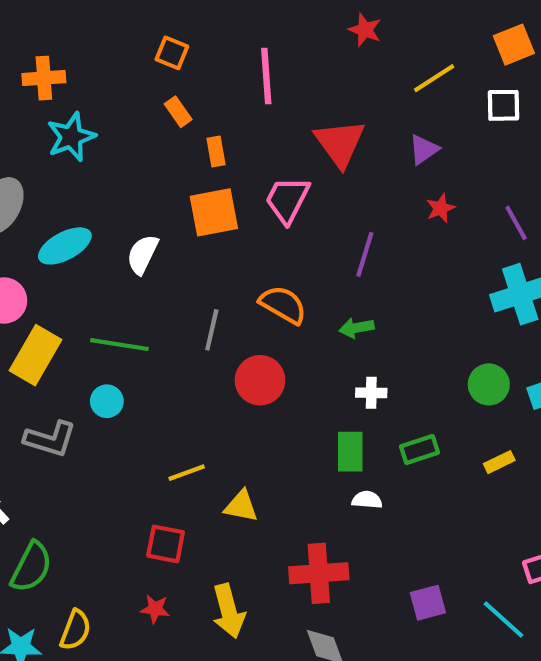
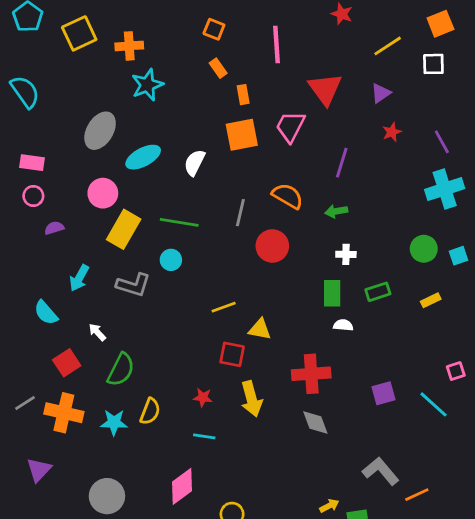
red square: (166, 544) -> (232, 354), moved

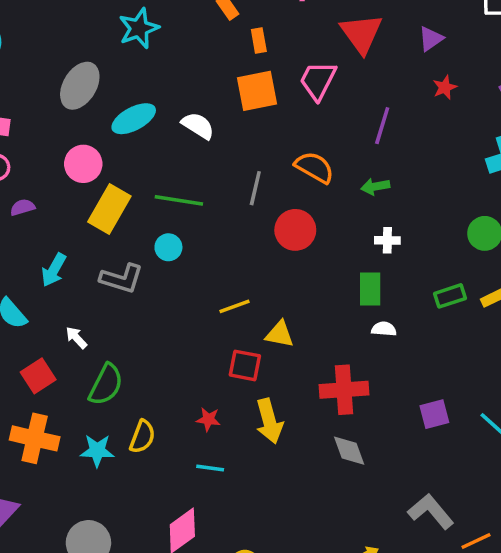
white semicircle: (195, 163) -> (198, 126), turned 96
green rectangle: (378, 292) -> (450, 296), moved

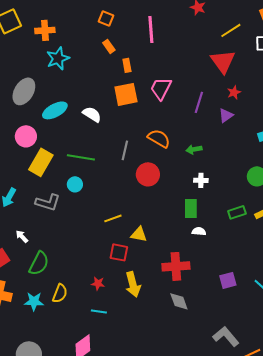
red triangle: (361, 34) -> (223, 61), moved
purple triangle: (431, 39) -> (226, 115), moved
purple line: (382, 126) -> (199, 102), moved

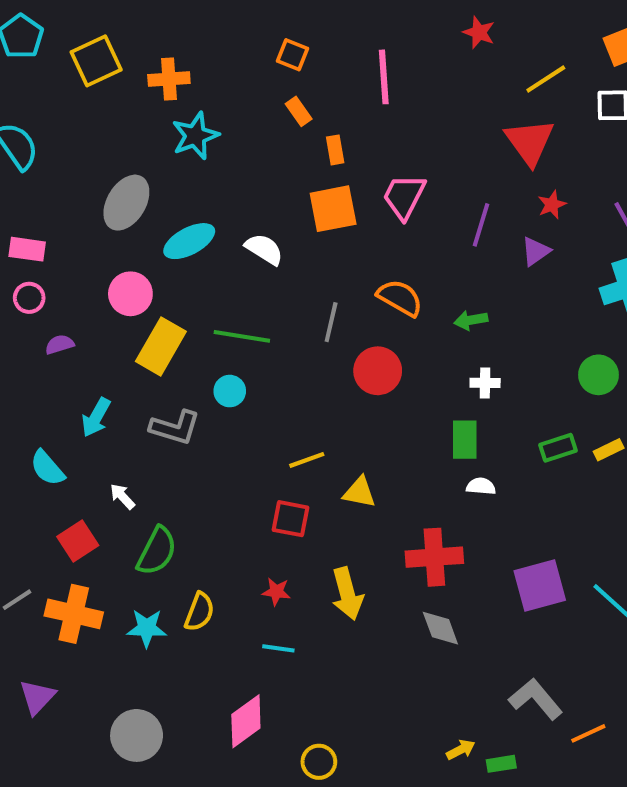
red square: (119, 252) -> (291, 519), moved
purple square: (228, 280) -> (540, 586), size x1.5

